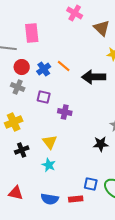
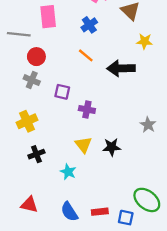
blue cross: (44, 69) -> (89, 25), moved
yellow triangle: (50, 142) -> (83, 145), moved
black star: (101, 144) -> (112, 147), moved
blue square: (91, 184) -> (126, 218), moved
blue semicircle: (50, 199) -> (69, 212), turned 48

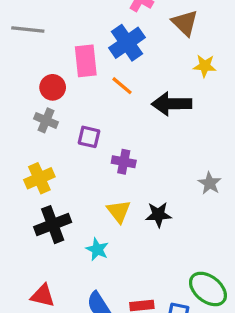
pink rectangle: (48, 17) -> (86, 61), moved
blue cross: (89, 25) -> (127, 43), size x1.5
gray line: (19, 34) -> (28, 29), moved
black cross: (36, 154) -> (53, 225), size x1.5

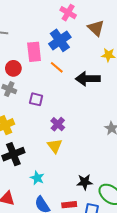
purple cross: (124, 162) -> (58, 124), moved, turned 32
black star: (158, 215) -> (85, 182), moved
cyan star: (97, 249) -> (37, 178), moved

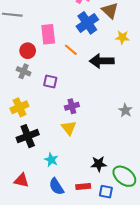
blue cross: (60, 40) -> (87, 23), moved
purple cross: (58, 124) -> (72, 106), turned 32

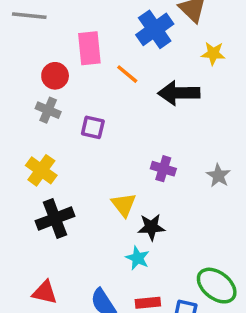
purple cross: (72, 106) -> (163, 169), moved, turned 32
yellow cross: (19, 107) -> (41, 170), turned -30
cyan star: (51, 160) -> (138, 258), moved
black star: (99, 164) -> (151, 227), moved

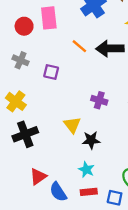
orange line: (127, 74) -> (79, 46), moved
red circle: (55, 76) -> (24, 26), moved
cyan star: (138, 258) -> (86, 170), moved
red triangle: (45, 292) -> (38, 177), moved, turned -48

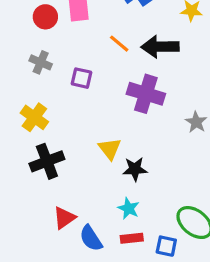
purple cross: (99, 100) -> (146, 94), moved, size x1.6

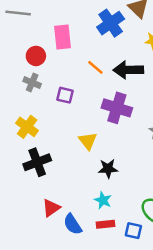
red circle: (45, 17) -> (36, 56), moved
yellow triangle: (110, 149) -> (88, 141), moved

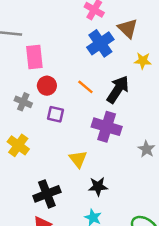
pink rectangle: (62, 37) -> (34, 57), moved
red circle: (36, 56) -> (47, 86), moved
black arrow: (128, 70) -> (118, 89), turned 124
black cross: (37, 162) -> (47, 194), moved

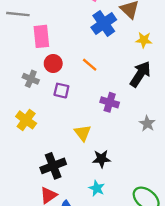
black arrow: (118, 89) -> (140, 74), moved
purple cross: (107, 127) -> (110, 102), size x0.7

